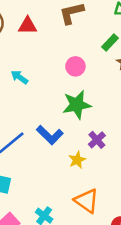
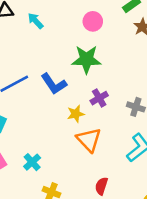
orange triangle: (87, 201) -> (89, 140), moved

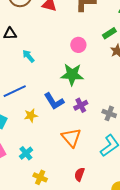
cyan arrow: (35, 21) -> (28, 56), moved
blue L-shape: (54, 84) -> (54, 101), moved
yellow star: (76, 114) -> (31, 115), moved

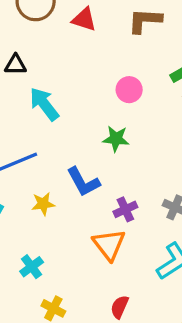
cyan arrow: (28, 56) -> (44, 104), size x1.5
green star: (72, 75) -> (116, 139), size x0.7
purple cross: (81, 105) -> (125, 209), moved

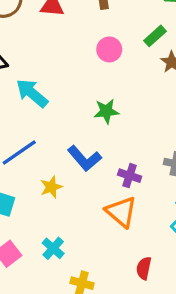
pink circle: (129, 90) -> (109, 49), moved
purple cross: (125, 209) -> (130, 176), turned -35

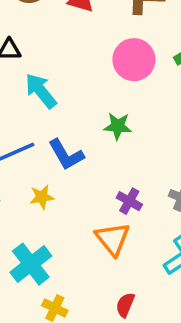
pink circle: (109, 49) -> (134, 60), size x1.5
blue L-shape: (84, 158) -> (66, 155), moved
cyan cross: (53, 248) -> (31, 264), size x1.6

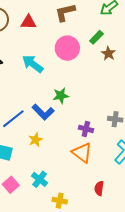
cyan arrow: (41, 91) -> (33, 64), moved
green star: (118, 126) -> (61, 96), moved
cyan cross: (31, 264) -> (40, 179), size x0.7

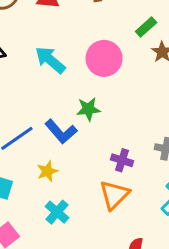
pink circle: (67, 48) -> (104, 58), moved
orange triangle: (82, 153) -> (114, 195), turned 35
cyan cross: (40, 179) -> (57, 212), moved

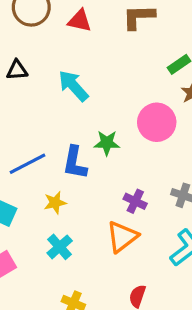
pink circle: (104, 58) -> (157, 122), moved
blue L-shape: (61, 132) -> (75, 163), turned 44

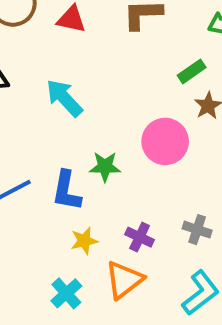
yellow star: (55, 203) -> (84, 241), moved
cyan cross: (60, 247) -> (66, 293), moved

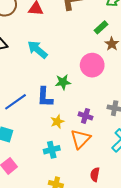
cyan cross: (66, 293) -> (52, 150), turned 35

